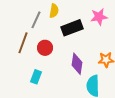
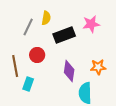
brown line: (23, 43) -> (15, 66), moved, turned -30

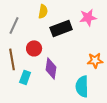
gray line: (28, 27) -> (14, 25), moved
purple diamond: (69, 71) -> (51, 68), moved

